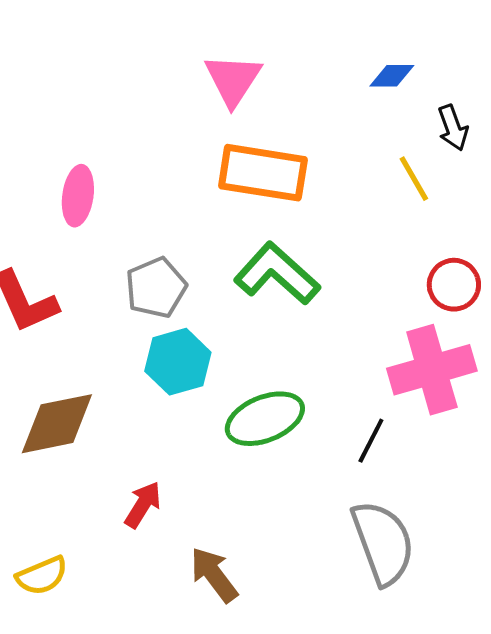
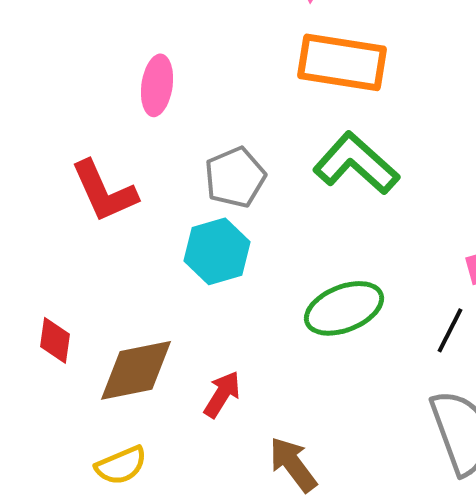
cyan hexagon: (178, 362) -> (217, 251), moved
brown diamond: (57, 424) -> (136, 370), moved

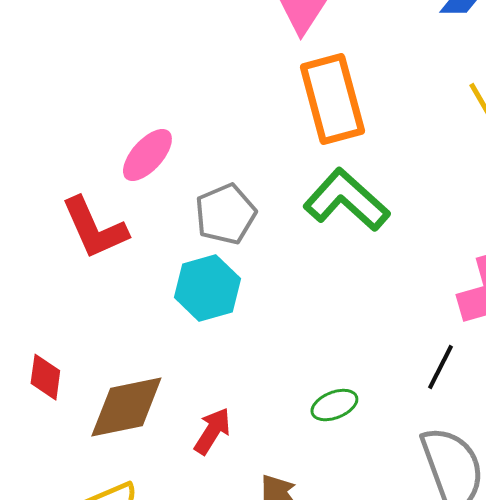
orange rectangle: (342, 62) -> (332, 99), turned 66
pink ellipse: (157, 85) -> (147, 155), moved, turned 34
green ellipse: (344, 308) -> (334, 405), moved, size x0.6

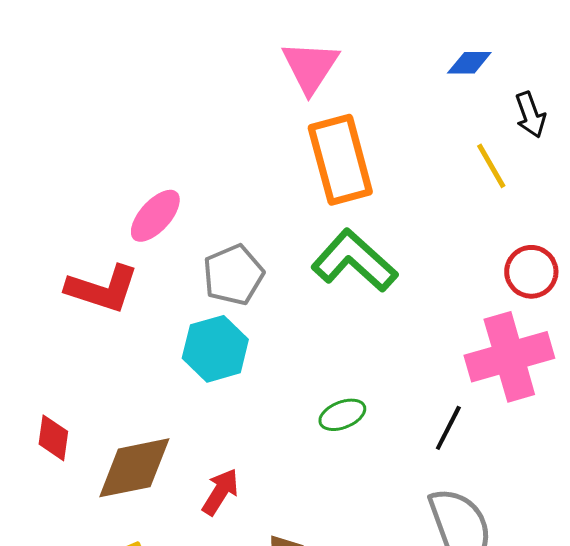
red L-shape: (94, 228) -> (102, 289), turned -48
green ellipse: (334, 405) -> (342, 415), moved

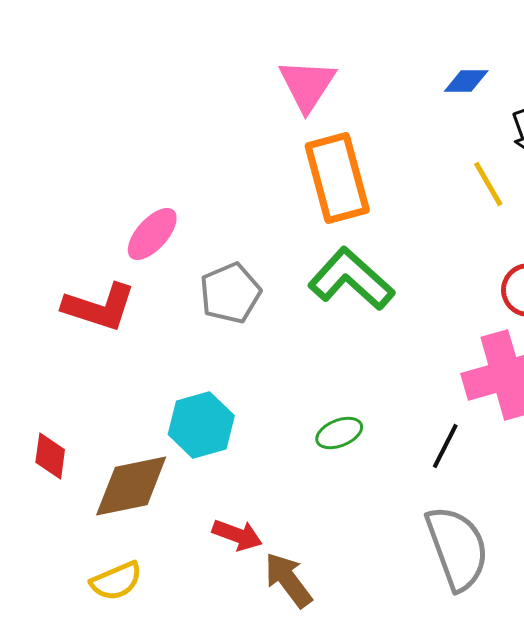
cyan hexagon: (215, 349) -> (201, 425), moved
red arrow: (220, 492) -> (237, 535), moved, turned 78

